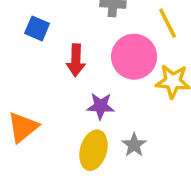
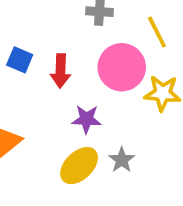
blue square: (37, 28) -> (20, 60), moved
yellow ellipse: (93, 150) -> (79, 166), turned 30

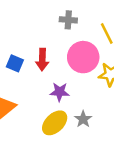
blue square: (20, 60) -> (15, 63), moved

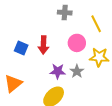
pink circle: (83, 57) -> (77, 43), size x0.7
gray star: (83, 119) -> (77, 71), moved

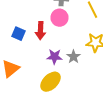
pink circle: (77, 43) -> (60, 18), moved

